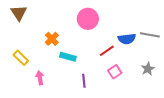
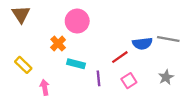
pink circle: (88, 19) -> (77, 21), moved
purple line: (84, 81) -> (99, 78), moved

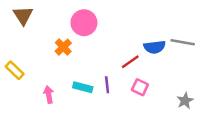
cyan rectangle: (76, 64) -> (83, 87), moved
yellow rectangle: (23, 65) -> (15, 70), moved
gray star: (166, 77) -> (185, 101), moved
pink square: (129, 81) -> (140, 87), turned -32

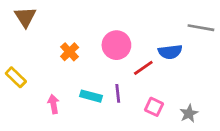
pink circle: (84, 23) -> (116, 45), moved
gray line: (183, 42) -> (201, 28), moved
pink square: (140, 87) -> (154, 107), moved
gray star: (185, 101) -> (189, 114), moved

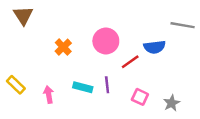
yellow rectangle: (16, 77) -> (16, 85), moved

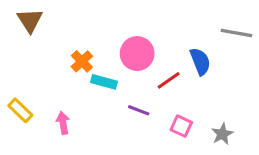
blue semicircle: (155, 47) -> (200, 61), turned -105
purple line: (107, 85) -> (139, 110), turned -63
cyan rectangle: (83, 87) -> (104, 82), moved

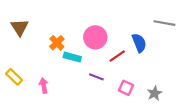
brown triangle: (30, 20) -> (20, 27), moved

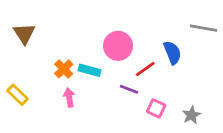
orange cross: (57, 43) -> (64, 69), moved
purple line: (96, 77) -> (129, 89), moved
pink arrow: (44, 86) -> (69, 97), moved

